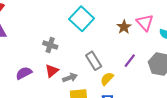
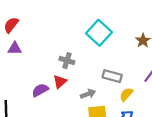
gray rectangle: (94, 61) -> (112, 76), turned -42
red triangle: (52, 71) -> (60, 82), moved

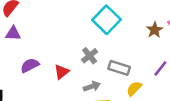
gray cross: (67, 61) -> (90, 56), moved, turned 32
purple semicircle: (40, 90) -> (30, 65), moved

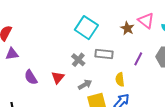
purple semicircle: (30, 65) -> (31, 77), turned -84
gray rectangle: (119, 68) -> (104, 54), moved
yellow semicircle: (134, 88) -> (120, 79), turned -40

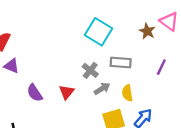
purple triangle: (12, 54) -> (12, 66), turned 32
yellow semicircle: (120, 79) -> (127, 93), moved
gray arrow: (85, 85) -> (102, 89), moved

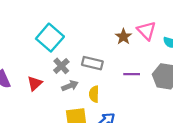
cyan square: (98, 32) -> (50, 38), moved
purple line: (161, 67) -> (132, 74), turned 56

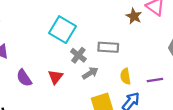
purple line: (132, 74) -> (155, 80), moved
yellow semicircle: (94, 94) -> (126, 76), moved

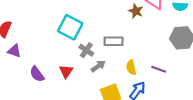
purple line: (155, 80) -> (159, 69), turned 32

